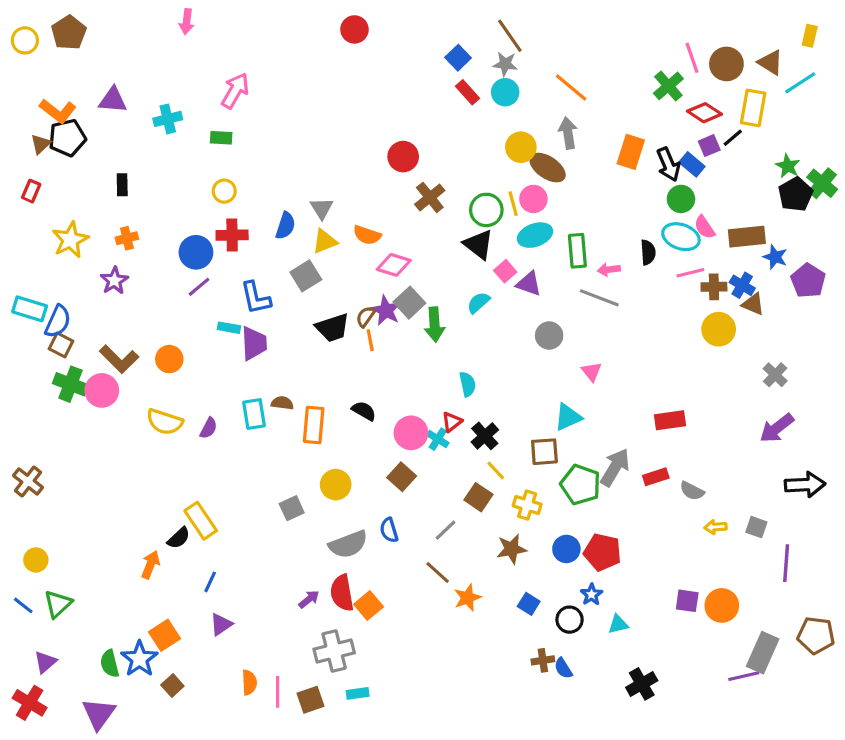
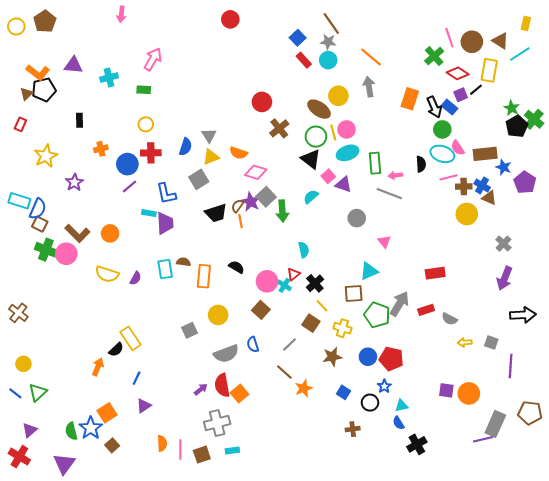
brown ellipse: (548, 168) -> (319, 109), moved
orange cross: (127, 238) -> (101, 149), moved
purple arrow: (777, 428) -> (505, 278), turned -30
blue semicircle: (563, 668) -> (399, 423), moved

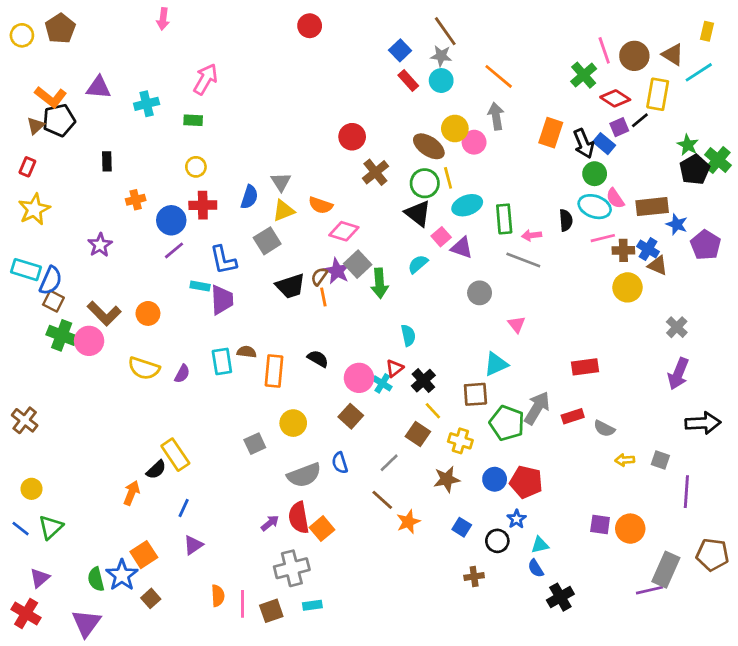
pink circle: (347, 129) -> (474, 142), moved
yellow star: (46, 156) -> (34, 209), moved

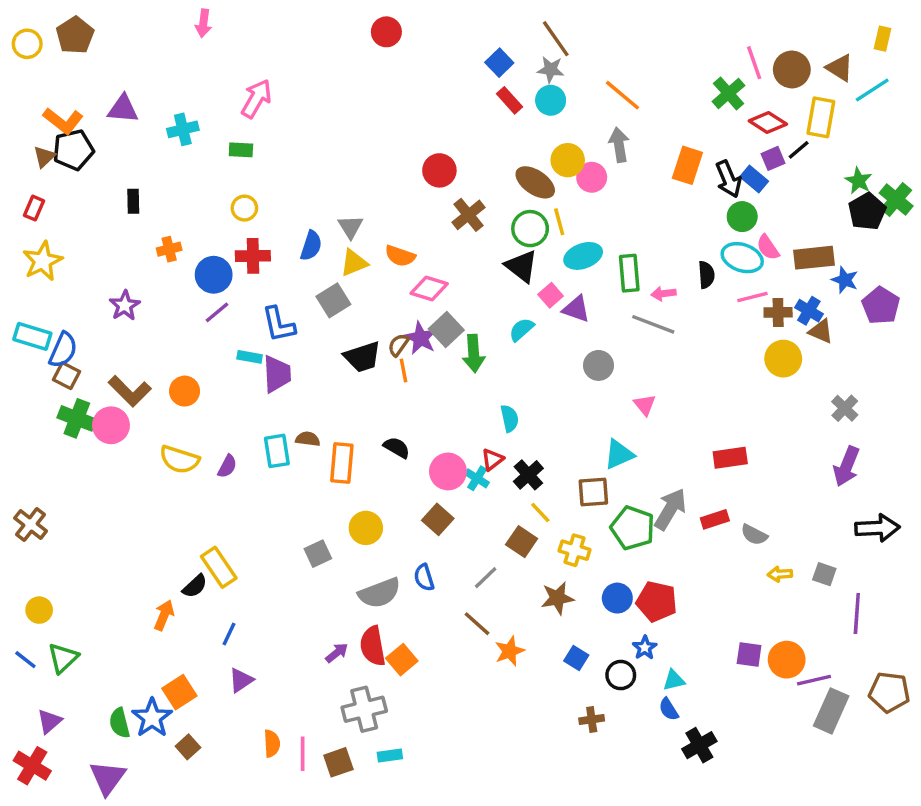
purple line: (649, 590) -> (814, 680), moved

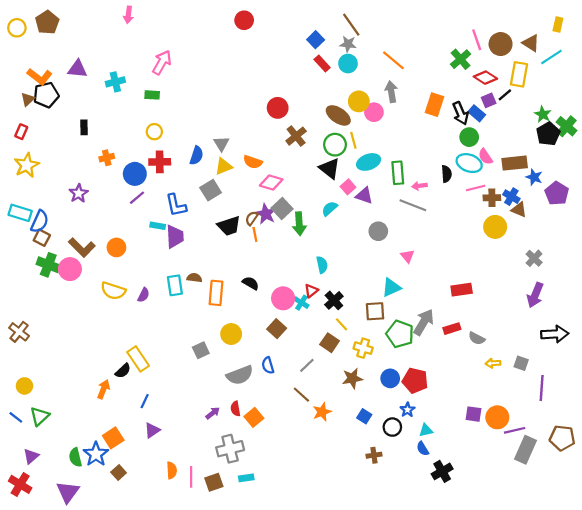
red semicircle: (373, 646) -> (235, 409), size x0.6

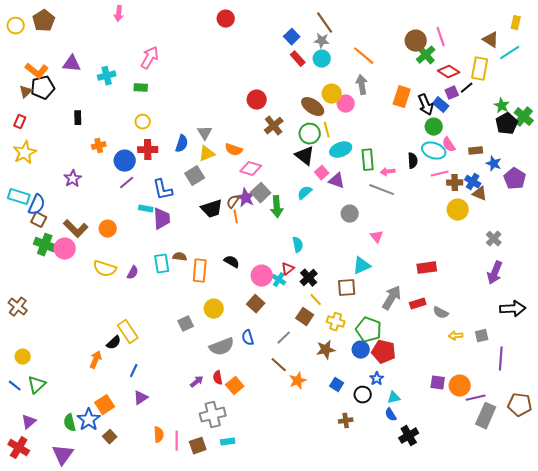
brown circle: (501, 44) -> (416, 41), moved
brown rectangle: (515, 163) -> (476, 151), size x0.6
green pentagon: (400, 334) -> (369, 330), moved
gray square: (521, 363) -> (482, 336), turned -32

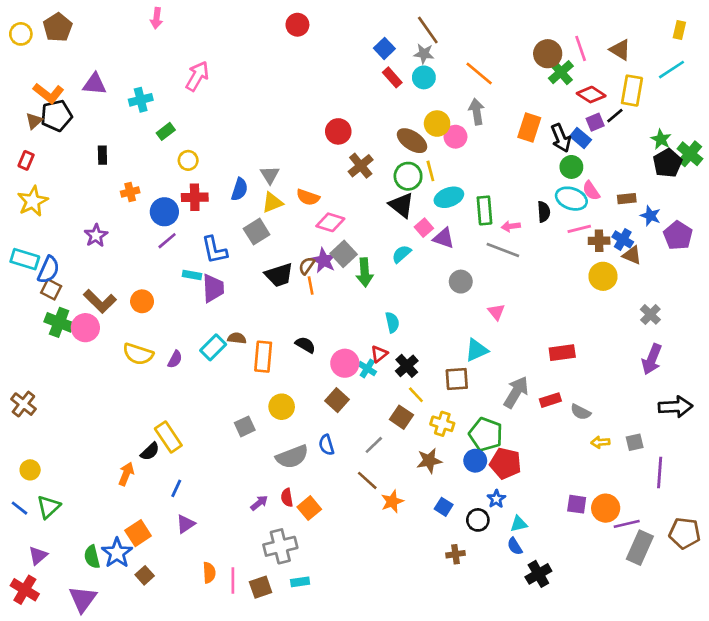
brown triangle: (491, 40) -> (620, 50), moved
green rectangle: (141, 88) -> (166, 131), moved, turned -40
cyan rectangle: (162, 264) -> (213, 347), turned 54

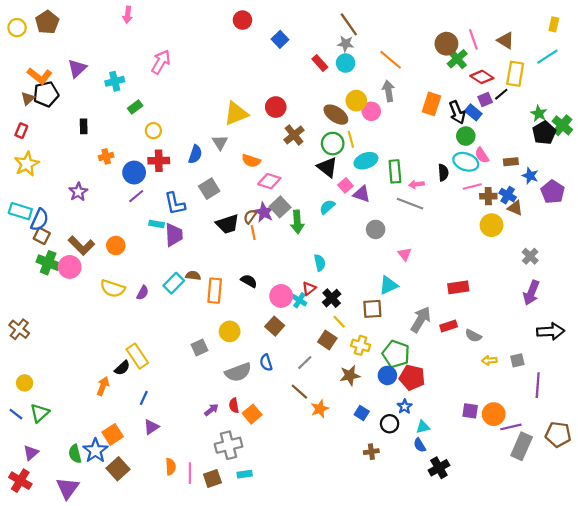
blue square: (384, 48) -> (280, 39), moved
purple triangle: (95, 84) -> (77, 68), turned -48
yellow triangle: (272, 203) -> (236, 113), moved, size x1.4
brown square: (145, 575) -> (118, 469), size x1.5

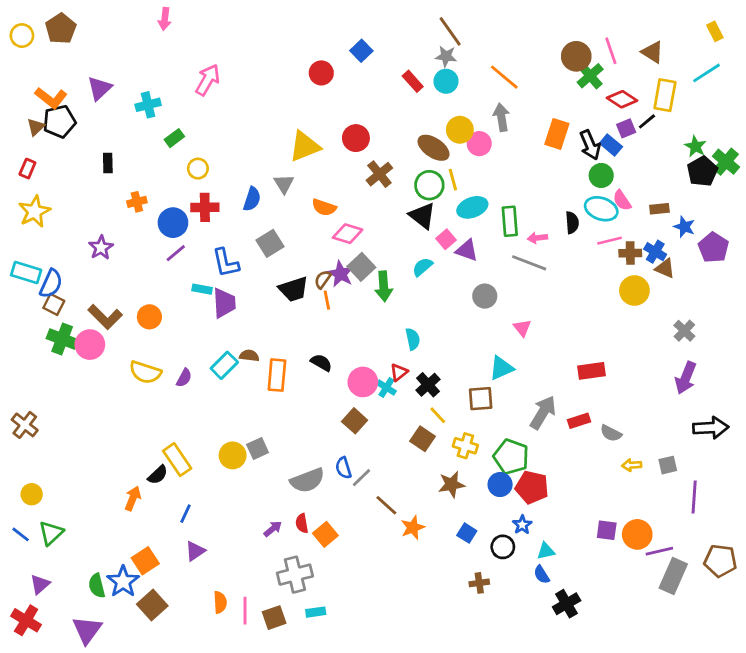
red circle: (242, 20) -> (321, 73), moved
yellow rectangle: (554, 24) -> (715, 31), turned -40
yellow circle: (230, 331) -> (233, 455), moved
gray line: (305, 363) -> (361, 478), moved

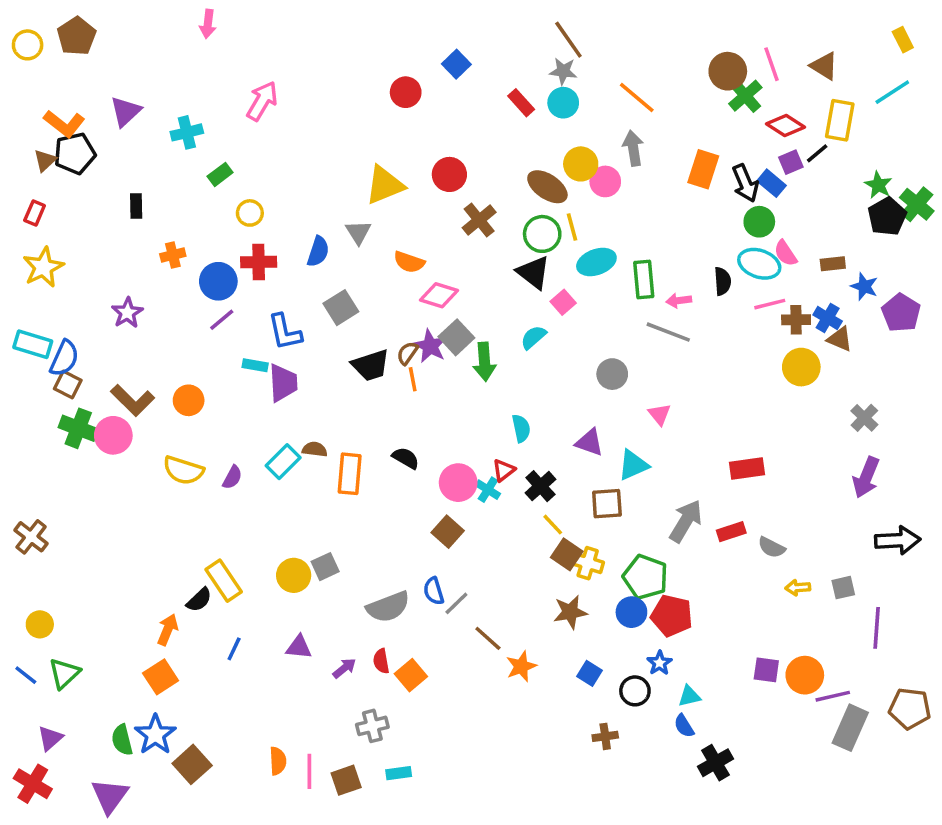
purple triangle: (467, 250) -> (589, 442), moved
brown square: (422, 439) -> (567, 554), moved
purple triangle: (195, 551) -> (299, 647), moved, turned 40
orange square: (145, 561) -> (161, 677), moved
gray cross: (295, 575) -> (372, 726), size x0.7

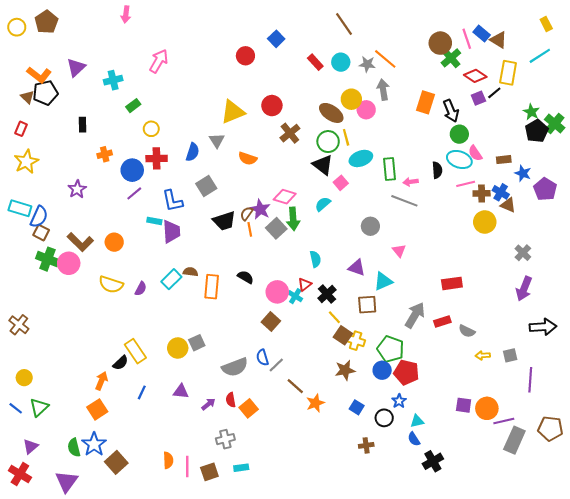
gray star: (563, 71) -> (367, 64), moved
brown triangle: (45, 160) -> (27, 97), turned -32
blue rectangle: (772, 183) -> (482, 34), moved
pink diamond: (439, 295) -> (285, 197), moved
gray square: (456, 337) -> (276, 228), moved

